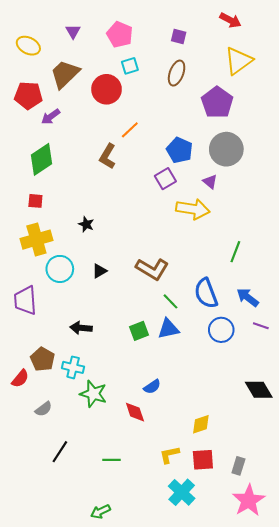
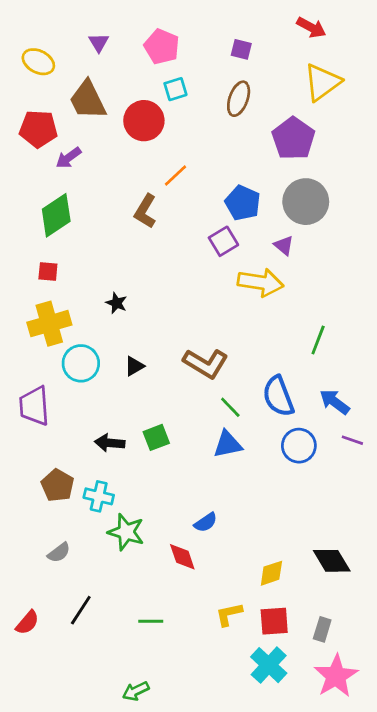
brown trapezoid: (65, 74) -> (88, 100), turned -72
green square: (139, 331) -> (156, 437), moved
red semicircle: (20, 379) -> (27, 623), moved
black diamond: (259, 390) -> (332, 561), moved
cyan cross: (182, 492) -> (269, 665), moved

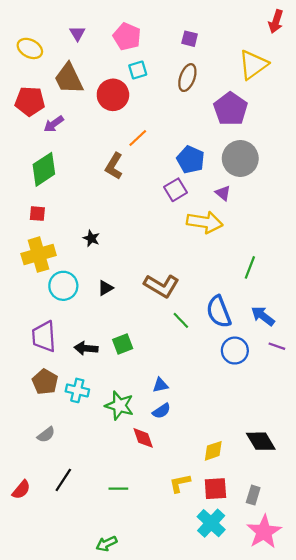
red arrow: (311, 27) -> (276, 21), moved, turned 80
purple trapezoid: (34, 406) -> (44, 336), moved
blue triangle: (228, 444) -> (160, 385), moved, size x0.7
green star: (126, 532) -> (119, 406), moved

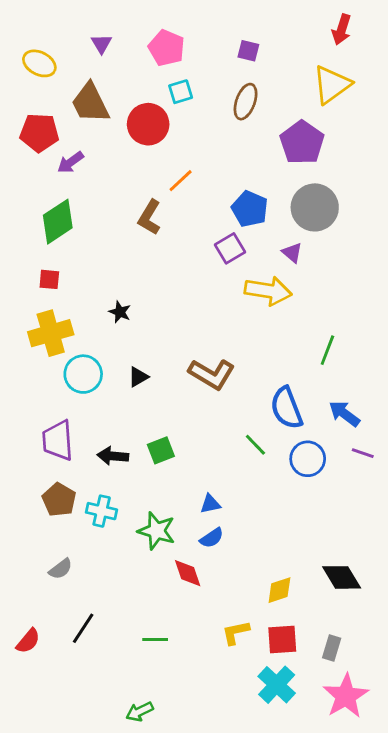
red arrow: (276, 21) -> (342, 30), moved
green line: (181, 320) -> (255, 445), moved

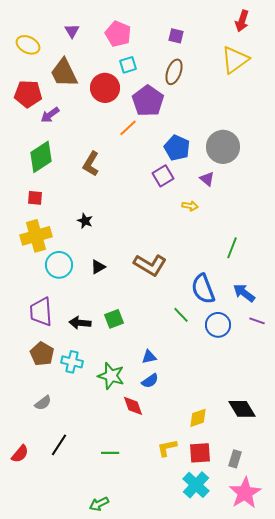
purple pentagon: (302, 143) -> (148, 101), moved
brown L-shape: (150, 217) -> (91, 164), moved
yellow arrow: (268, 291) -> (190, 206), size x0.5

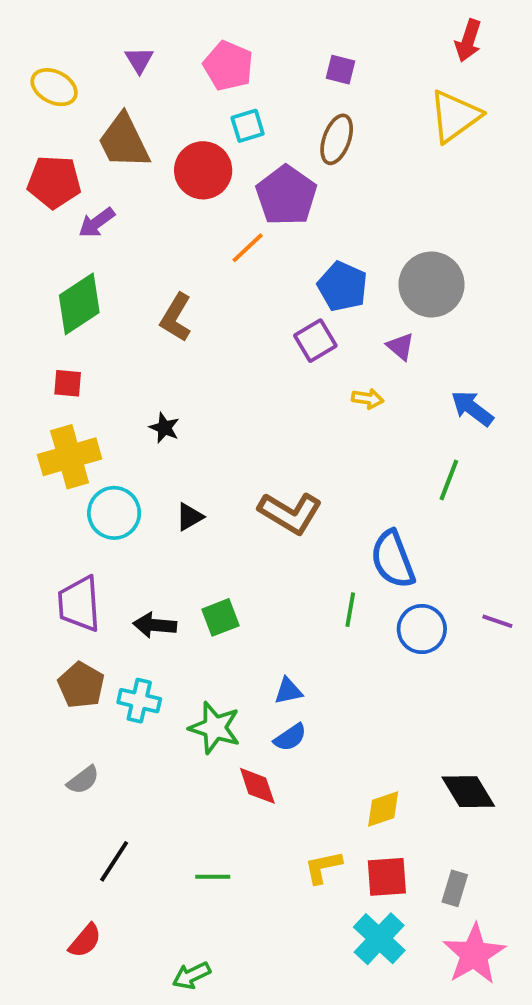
blue arrow: (244, 293) -> (472, 408), moved
green line: (181, 315) -> (350, 610), turned 54
red semicircle: (20, 454) -> (85, 941), moved

